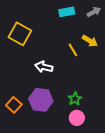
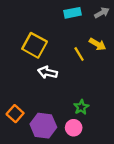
yellow square: (20, 34) -> (35, 45), moved
purple hexagon: (41, 100) -> (43, 126), moved
pink circle: (77, 118) -> (74, 128), moved

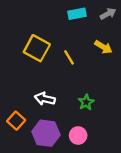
yellow line: (79, 54) -> (69, 57), moved
white arrow: (48, 72) -> (45, 99), moved
green star: (81, 107) -> (86, 102), moved

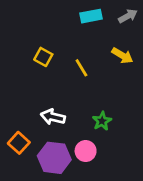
yellow square: (37, 48) -> (43, 57), size x0.6
pink circle: (78, 136) -> (86, 151), moved

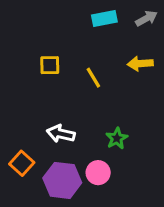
yellow arrow: (122, 56) -> (140, 64), turned 145
yellow square: (43, 57) -> (50, 65), turned -30

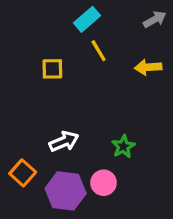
cyan rectangle: (104, 18) -> (87, 19), moved, turned -30
yellow line: (93, 78) -> (99, 51), moved
white arrow: (61, 134) -> (64, 141), turned 144

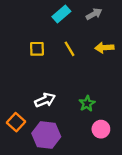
gray arrow: (155, 19) -> (94, 14), moved
yellow line: (99, 51) -> (70, 49), moved
pink circle: (104, 183) -> (101, 129), moved

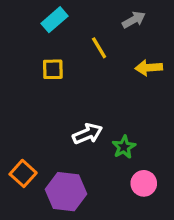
cyan rectangle: (61, 14) -> (54, 20), moved
yellow line: (70, 49) -> (99, 48), moved
white arrow: (45, 100) -> (88, 134), moved

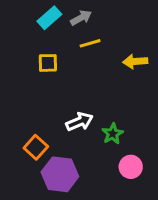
gray arrow: (134, 20) -> (81, 18), moved
yellow line: (99, 48) -> (90, 43), turned -75
orange square: (23, 173) -> (36, 147), moved

